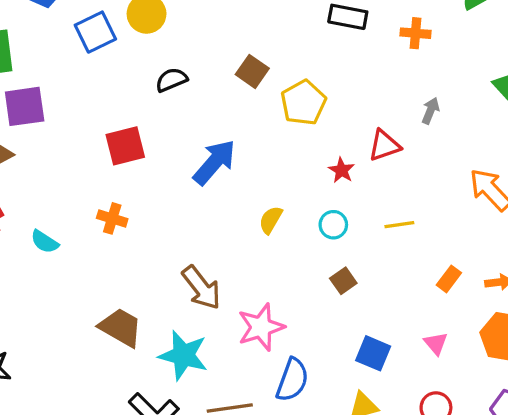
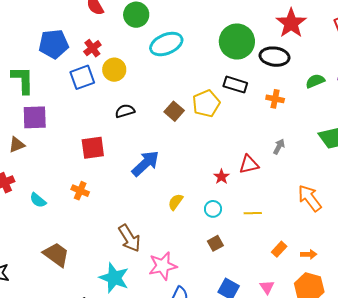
yellow pentagon: (303, 103) -> (206, 104), moved
brown trapezoid: (121, 327) -> (56, 255), moved

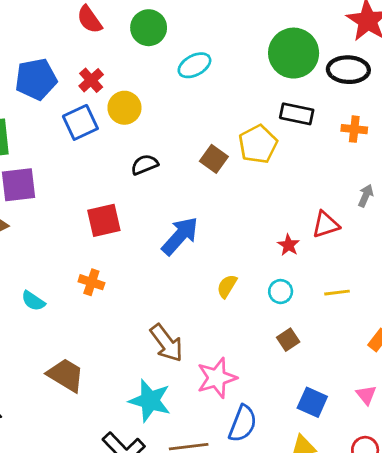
cyan ellipse: (166, 44) -> (194, 65), size x0.7

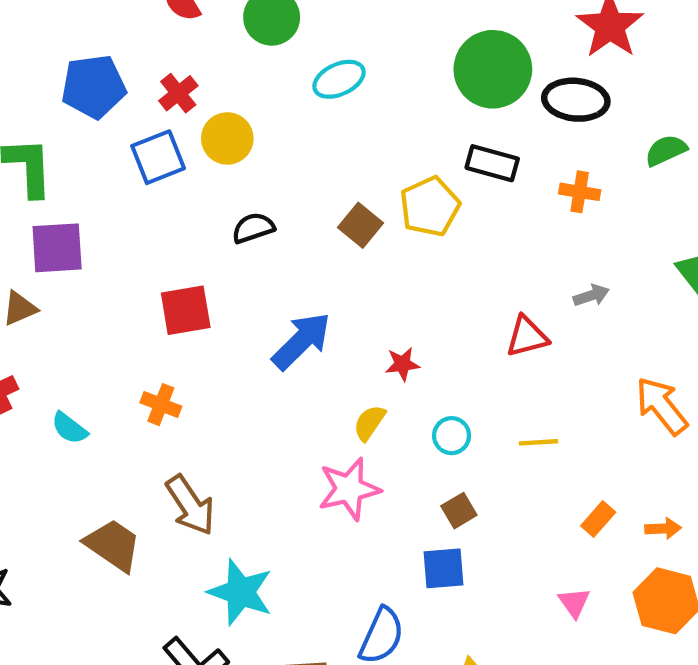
gray arrow: (366, 196) -> (591, 295), turned 45
red star: (288, 245) -> (402, 364), moved, turned 30
brown arrow: (167, 343) -> (190, 505), moved
pink star: (217, 378) -> (349, 489), moved
blue square: (312, 402) -> (444, 568), moved, turned -32

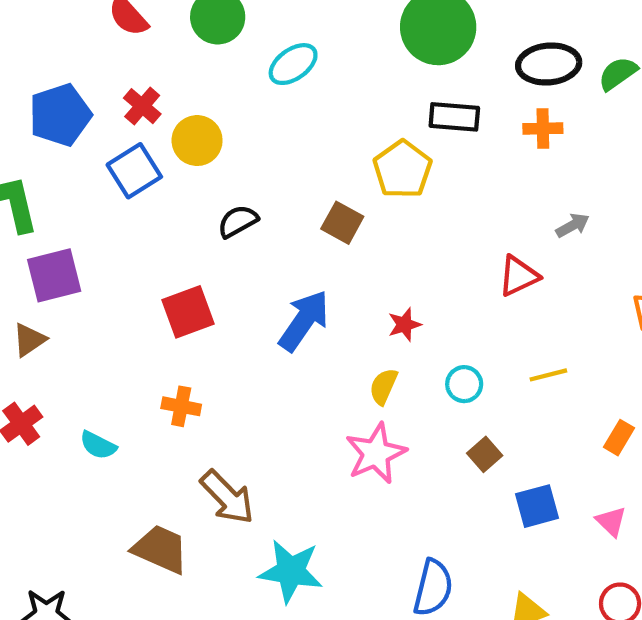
black ellipse: (576, 100) -> (549, 64), moved
brown square: (361, 225) -> (342, 223), moved
blue square: (444, 568) -> (537, 506), moved

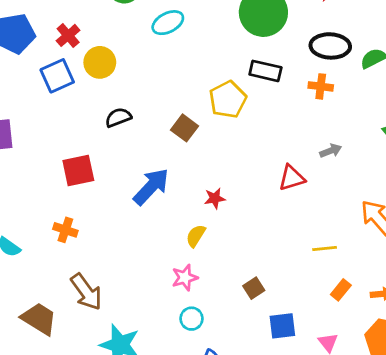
yellow line: (548, 375) -> (325, 248), moved
cyan circle: (464, 384) -> (191, 319), moved
pink star: (376, 453) -> (185, 278), size x0.7

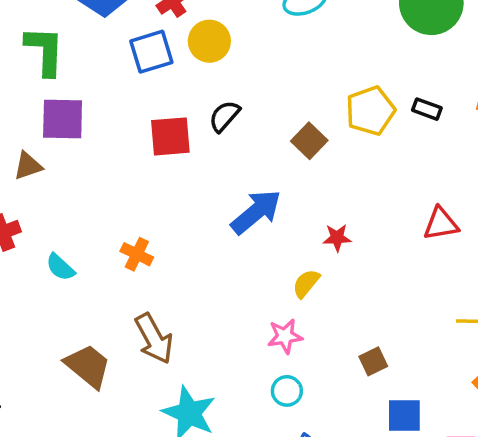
black rectangle: (265, 71) -> (427, 109), moved, size x0.7
black semicircle: (118, 117) -> (224, 116), turned -35
red square: (78, 170) -> (170, 136), moved

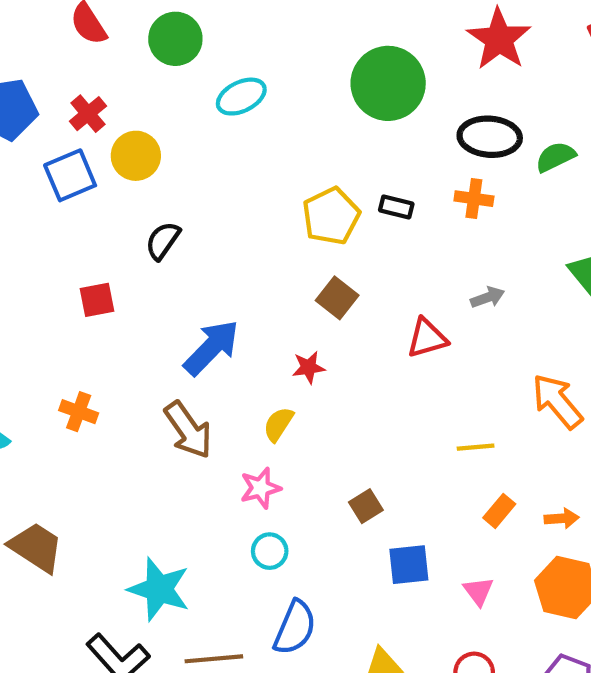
red square: (170, 136) -> (97, 300), moved, size x0.7
brown square: (309, 141) -> (337, 298), moved
brown arrow: (154, 339) -> (188, 430), moved

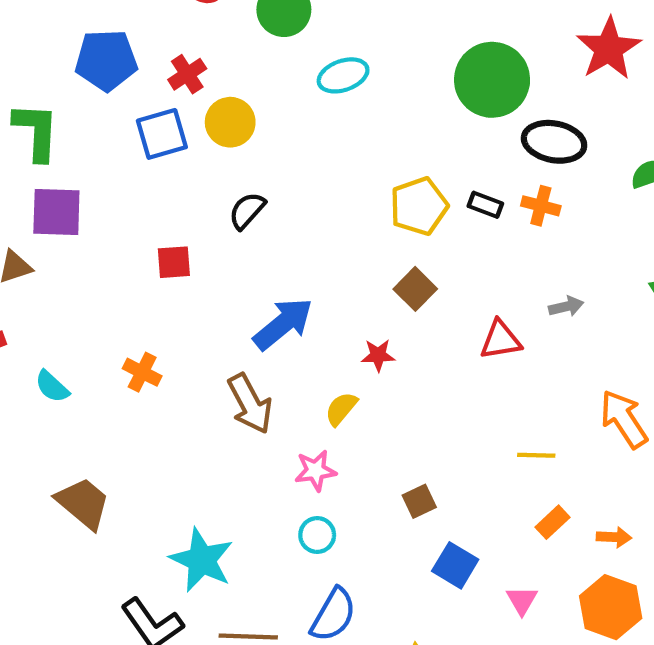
black ellipse: (490, 137) -> (554, 142), moved
orange cross: (474, 199) -> (541, 206), moved
blue square: (409, 565) -> (455, 565), turned 30

